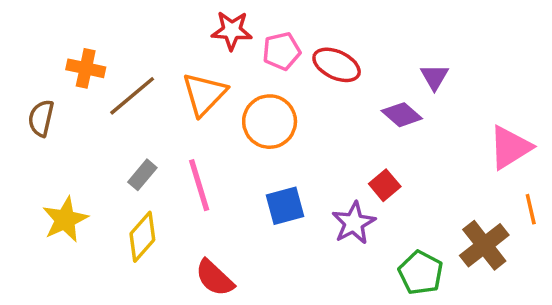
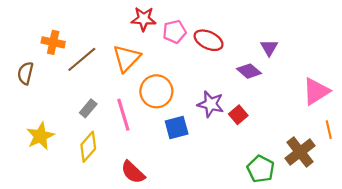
orange circle: (270, 122) -> (156, 91), moved
purple star: (354, 223) -> (211, 104), moved, turned -30

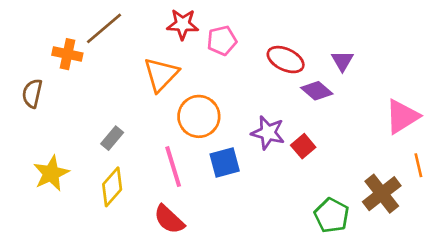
red ellipse: (209, 40) -> (286, 60), moved
brown line: (82, 59) -> (104, 28), moved
pink line: (123, 115) -> (173, 167), moved

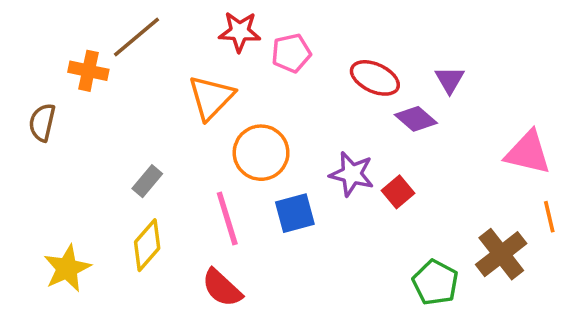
pink triangle: (402, 116) -> (528, 153), turned 45
yellow star: (51, 173) -> (67, 268), moved

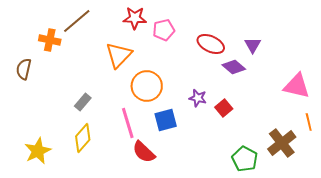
purple star: (352, 174) -> (198, 98), size x0.7
red semicircle: (222, 288) -> (144, 152), moved

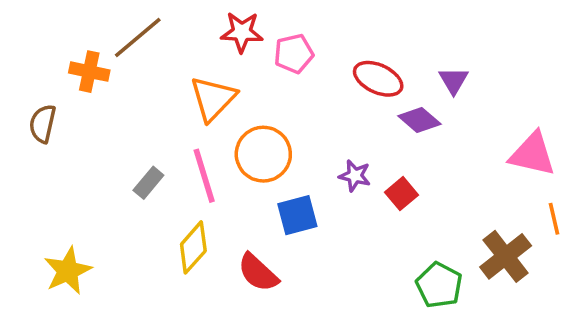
pink line: (128, 123) -> (204, 176), moved
yellow diamond: (83, 138) -> (193, 247), moved

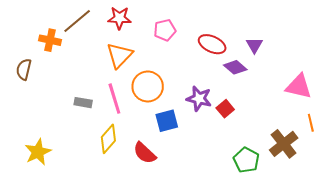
red star: (242, 32) -> (119, 18), moved
purple star: (355, 176) -> (199, 99), size x1.4
gray rectangle: (148, 183) -> (83, 103), turned 60

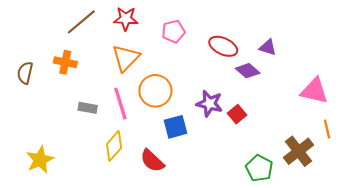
orange cross: (50, 40) -> (65, 62), moved
purple triangle: (254, 45) -> (268, 47), turned -42

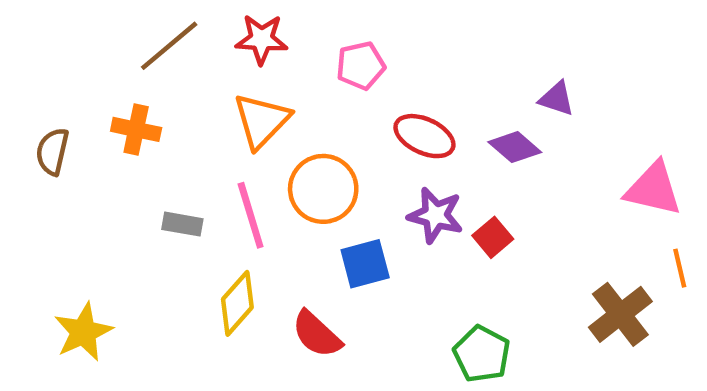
red ellipse: (223, 46) -> (424, 136), moved
green pentagon: (259, 168) -> (482, 354), moved

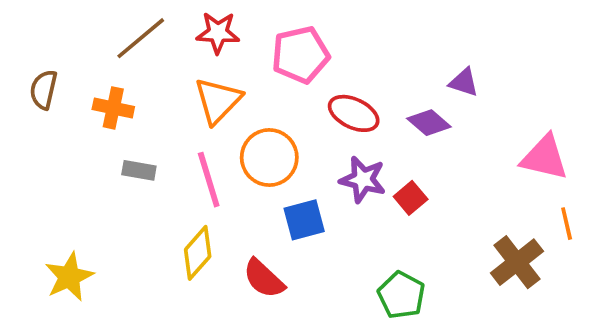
pink pentagon: (361, 66) -> (300, 55), size x1.4
brown semicircle: (52, 151) -> (44, 90), moved
gray rectangle: (182, 224) -> (139, 170), moved

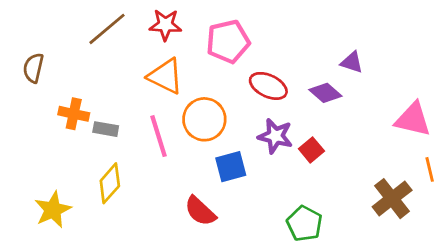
orange triangle: (218, 101) -> (165, 76), turned -48
orange cross: (113, 108) -> (74, 114), moved
yellow diamond: (198, 253) -> (110, 183), moved

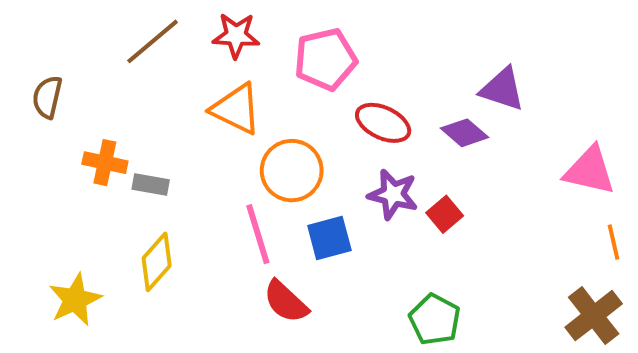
purple triangle: (352, 62) -> (502, 89), size x1.4
pink line: (158, 136) -> (258, 234), moved
brown cross: (392, 199) -> (594, 316), moved

